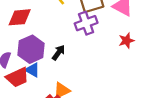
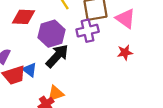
purple hexagon: (31, 49) -> (51, 34), moved
black arrow: (59, 53) -> (57, 56), size x1.6

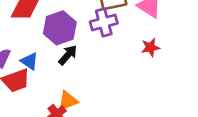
black arrow: (57, 56) -> (68, 55), size x0.7
blue triangle: (30, 70) -> (29, 61), moved

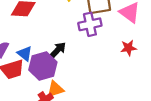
purple hexagon: (60, 28) -> (43, 66), moved

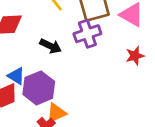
black arrow: (58, 50) -> (51, 46), moved, turned 78

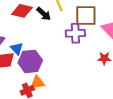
black arrow: (51, 46) -> (44, 14), moved

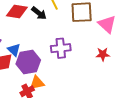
purple cross: (75, 33) -> (61, 48), moved

